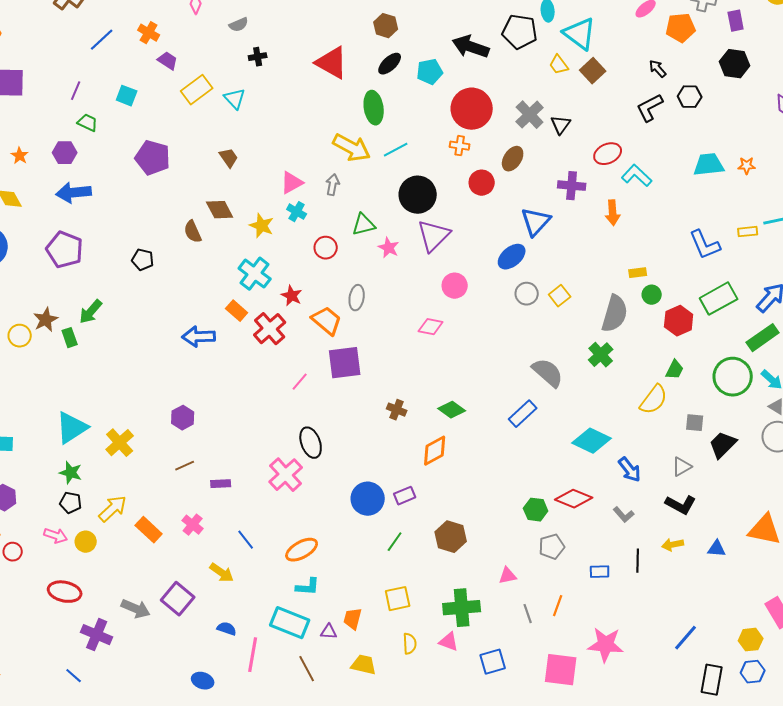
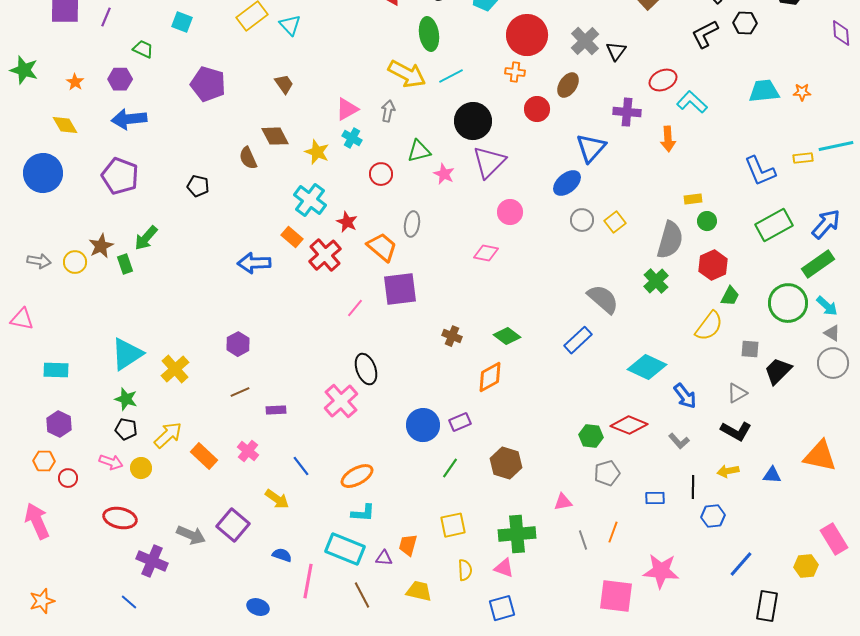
purple line: (76, 91) -> (106, 17), moved
red hexagon: (679, 321) -> (713, 265), moved
blue square: (493, 662) -> (502, 608), moved
blue hexagon: (753, 672) -> (713, 516), moved

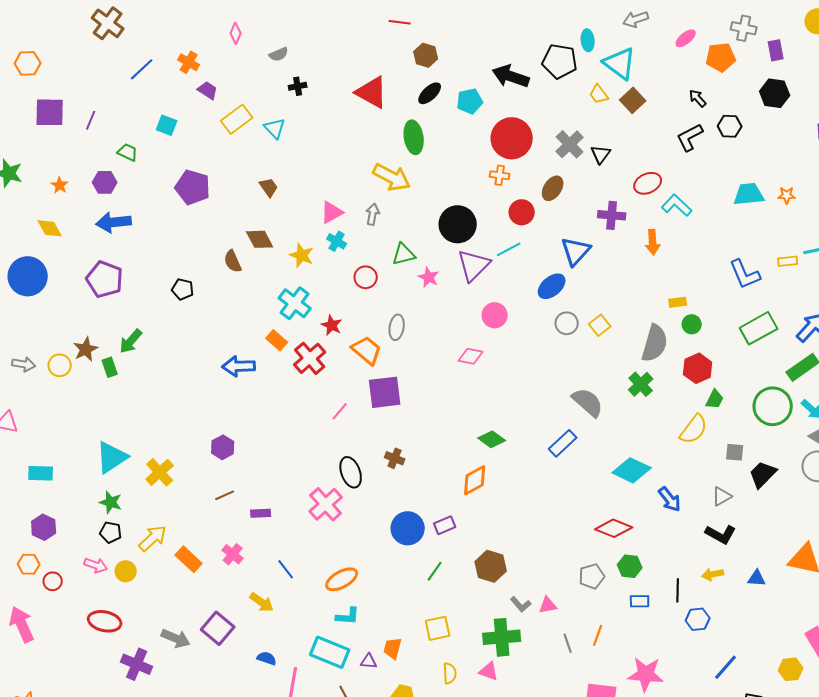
cyan line: (451, 76) -> (509, 249), moved
brown cross: (452, 336) -> (395, 458), moved
green hexagon: (591, 436) -> (630, 566), moved
gray L-shape: (679, 441) -> (521, 604), moved

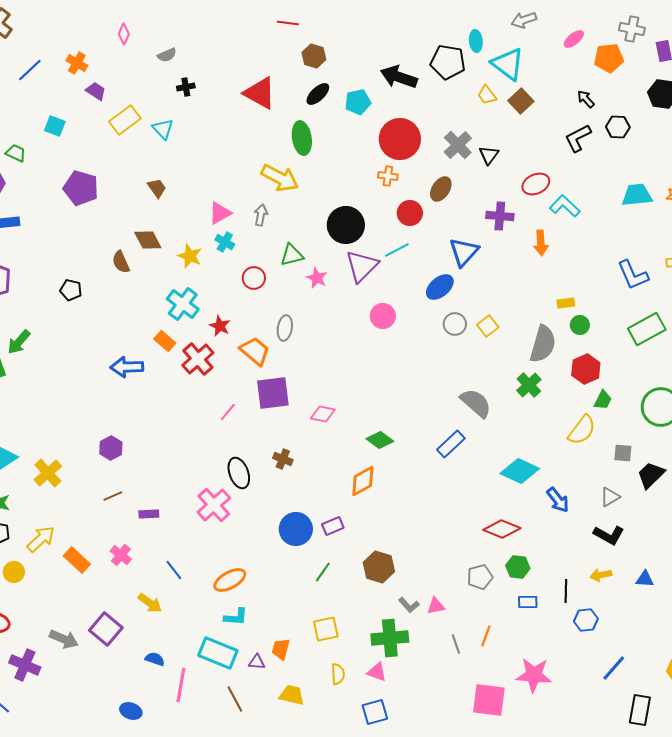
pink diamond: (471, 356) -> (323, 414), moved

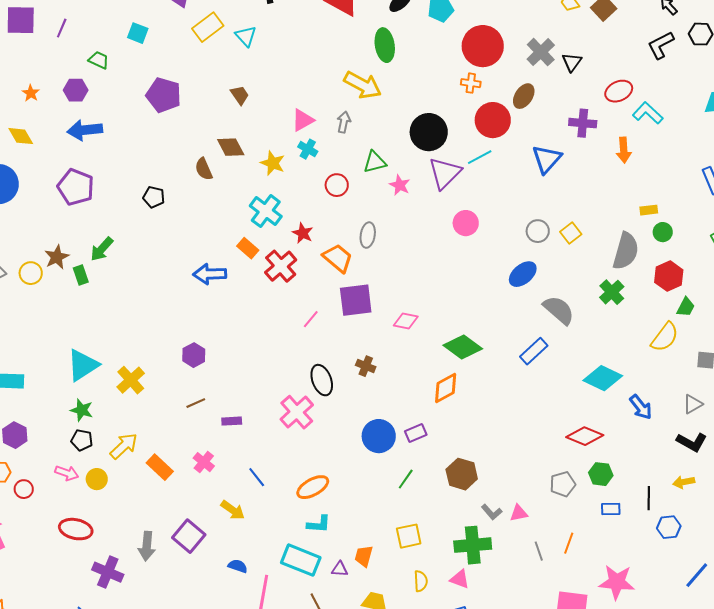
red circle: (410, 213) -> (493, 120), size x1.4
blue ellipse: (440, 287) -> (523, 274), moved
green diamond: (380, 440) -> (463, 347), size x1.4
gray arrow: (64, 639) -> (147, 546), turned 72

